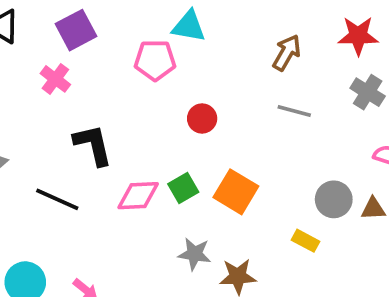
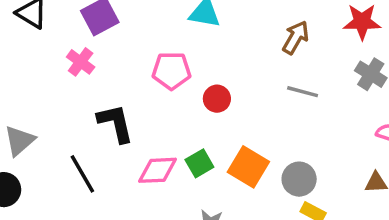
pink pentagon: (155, 60) -> (171, 71), moved
black line: (57, 199) -> (82, 174), turned 36
gray circle: (334, 199) -> (299, 179), moved

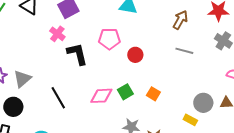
black L-shape: (116, 123) -> (77, 54), moved
orange square: (248, 167) -> (153, 94), size x0.6
gray circle: (299, 179) -> (203, 103), moved

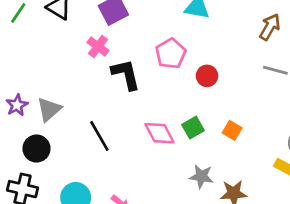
pink pentagon: (109, 39) -> (171, 54), turned -30
pink diamond: (101, 96) -> (159, 133), turned 65

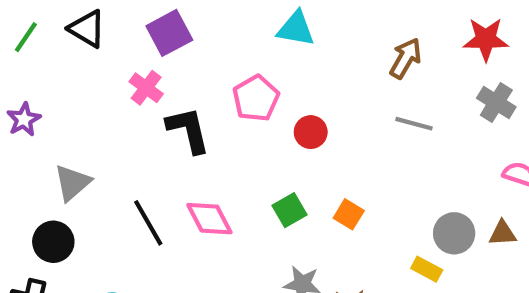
purple star: (17, 105) -> (24, 119), moved
pink diamond: (159, 133) -> (209, 219), moved

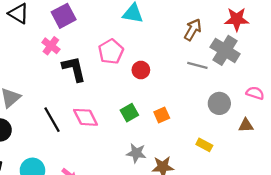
gray cross: (496, 103) -> (225, 50), moved, size x1.4
orange square: (349, 214) -> (162, 115), turned 35
gray circle: (454, 233) -> (219, 103), moved

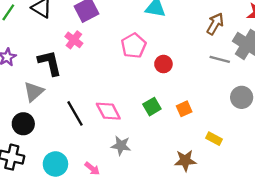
black L-shape: (74, 69) -> (50, 63), moved
yellow rectangle: (204, 145) -> (214, 139), moved
gray star: (136, 153) -> (121, 146), moved

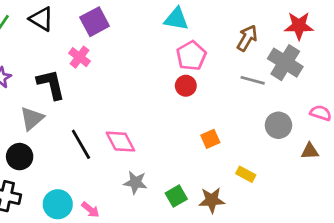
pink pentagon: (134, 46) -> (191, 56), moved
green square: (152, 107) -> (176, 196), moved
pink arrow: (92, 169) -> (90, 210), moved

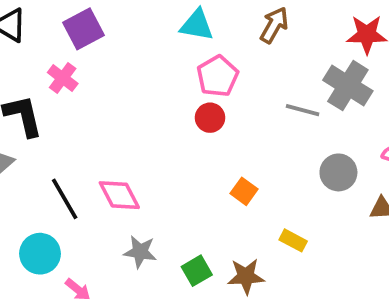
brown arrow: (247, 38) -> (274, 25), moved
orange square: (210, 139) -> (244, 191), turned -30
cyan circle: (58, 204) -> (40, 254), moved

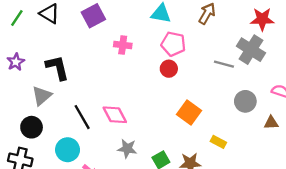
pink pentagon: (218, 76) -> (173, 44), turned -30
pink cross: (63, 78) -> (123, 45), moved, turned -30
orange square: (244, 191) -> (189, 113), size x1.5

